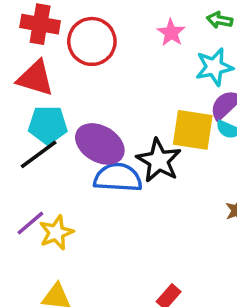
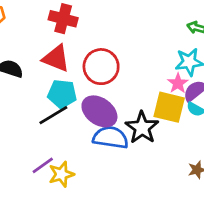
pink star: (171, 33) -> (178, 83), moved
red circle: (92, 41) -> (101, 67), moved

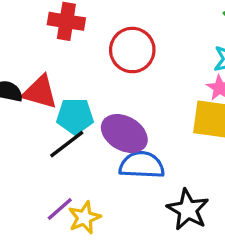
red triangle: (56, 58) -> (40, 92), moved
red circle: (101, 67) -> (132, 50), moved
black star: (142, 128) -> (188, 210), moved

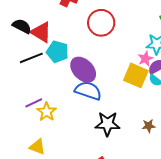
black line: (67, 144) -> (31, 58), moved
black star: (188, 210) -> (107, 124), turned 30
yellow star: (84, 218) -> (47, 112), turned -30

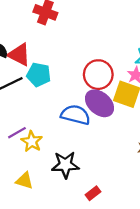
red circle: (101, 23) -> (98, 75), moved
purple ellipse: (83, 70) -> (100, 103), moved
black star: (107, 124) -> (65, 165), moved

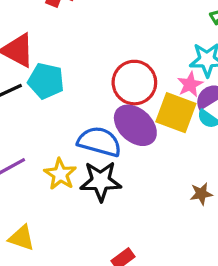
yellow star: (32, 141) -> (60, 174), moved
black star: (65, 165) -> (101, 181), moved

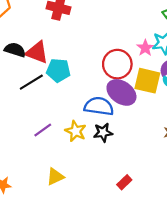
pink star: (190, 84) -> (145, 48), moved
black star: (101, 181) -> (103, 132), size x0.7
yellow triangle: (22, 238) -> (55, 177), turned -36

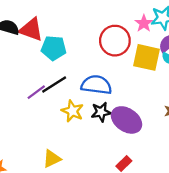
black line: (31, 82) -> (54, 84), moved
purple ellipse: (121, 92) -> (127, 120), moved
purple line: (43, 130) -> (36, 92), moved

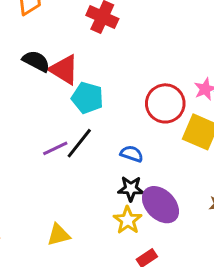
black line: (54, 84) -> (79, 143), turned -30
blue semicircle: (96, 85) -> (132, 154), size x0.6
yellow star: (72, 111) -> (128, 220), moved

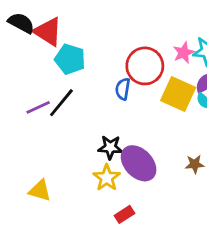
blue semicircle: (132, 154) -> (123, 89), moved, turned -100
yellow triangle: (59, 235) -> (40, 191), turned 30

